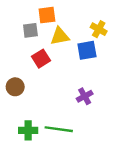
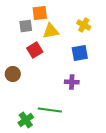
blue square: (87, 50) -> (80, 53), moved
purple cross: (85, 96) -> (72, 82), turned 32
green cross: (28, 130) -> (26, 120), moved, turned -35

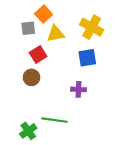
orange square: (40, 13) -> (44, 14), turned -35
yellow cross: (84, 25) -> (92, 27), size x1.5
brown circle: (13, 74) -> (32, 77), moved

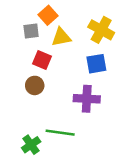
red square: (38, 54) -> (42, 60), turned -35
purple cross: (78, 89) -> (87, 99), size x1.5

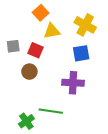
gray square: (31, 31) -> (13, 46), moved

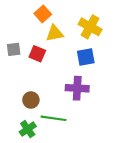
brown circle: (29, 72) -> (31, 100), moved

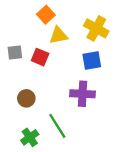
brown circle: (31, 100) -> (26, 98), moved
green line: (54, 118) -> (57, 126), turned 50

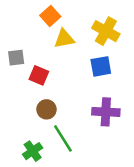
red square: (40, 57) -> (39, 75), moved
purple cross: (83, 94) -> (106, 112), moved
brown circle: (26, 98) -> (46, 109), moved

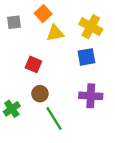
gray square: (16, 58) -> (14, 22), moved
green cross: (33, 151) -> (12, 109), moved

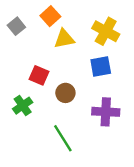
gray square: (14, 22) -> (16, 26), turned -32
brown circle: (40, 94) -> (65, 93), moved
green cross: (12, 109) -> (23, 106), moved

